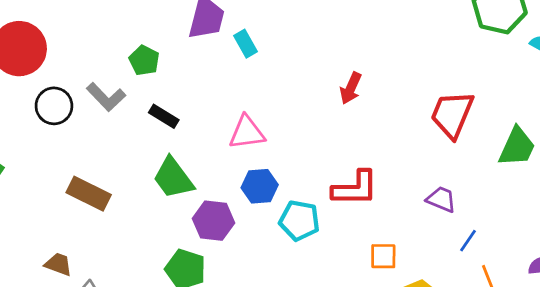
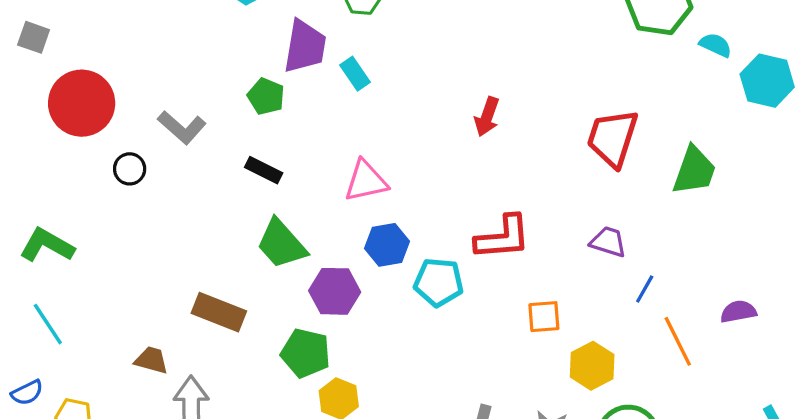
green pentagon: (144, 60) -> (266, 96), moved
gray L-shape: (106, 97) -> (182, 127), moved
black circle: (54, 106) -> (130, 169), size x0.7
brown rectangle: (89, 194) -> (219, 312), moved

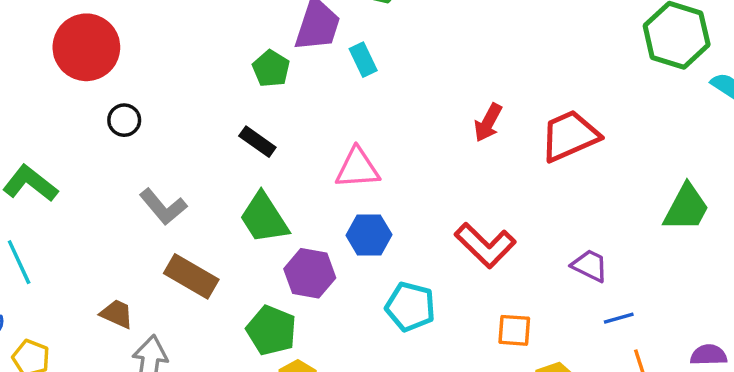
gray L-shape: (182, 127) -> (163, 207), moved
red trapezoid: (613, 138) -> (570, 136), moved, turned 40
red L-shape: (503, 238) -> (485, 245), turned 40
cyan pentagon: (439, 282) -> (410, 307), moved
blue line: (645, 289) -> (619, 318), turned 36

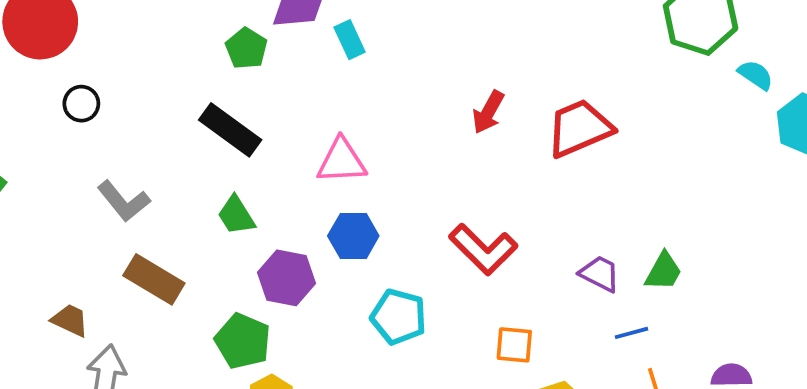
black rectangle: (257, 142) -> (230, 130), size x1.5
green trapezoid: (686, 208) -> (663, 271), moved, size x0.7
green trapezoid: (264, 218) -> (236, 215), size x0.7

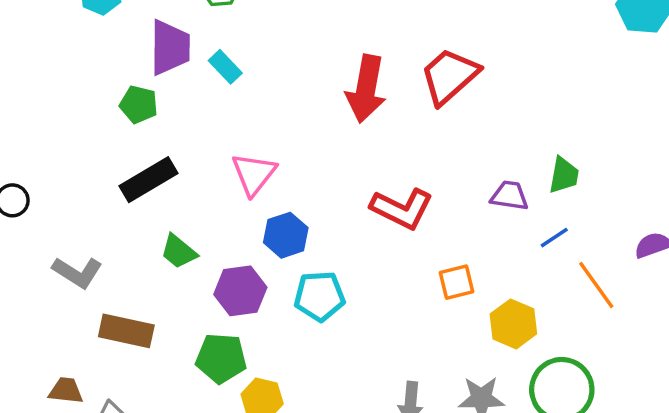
red arrow: (488, 112) -> (366, 89), size x1.6
black rectangle: (230, 130) -> (148, 180), turned -48
pink triangle: (342, 161) -> (254, 174), turned -30
cyan pentagon: (398, 317) -> (319, 296), moved

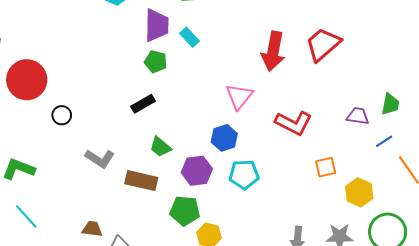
green pentagon: (139, 104) -> (156, 62), moved
pink triangle: (254, 174) -> (239, 96), moved
black rectangle: (148, 180) -> (143, 104), size x0.7
brown rectangle: (126, 331) -> (141, 181), moved

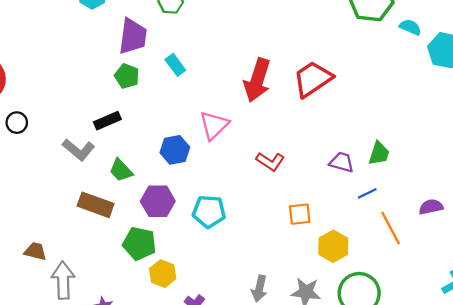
cyan rectangle: (189, 37) -> (175, 65), moved
red L-shape: (294, 123) -> (270, 161), size x0.7
blue hexagon: (224, 138) -> (175, 150), moved
gray L-shape: (100, 158) -> (79, 150), moved

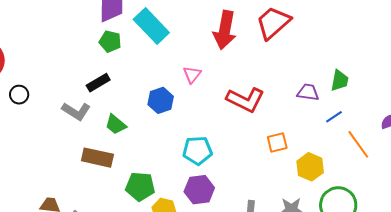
cyan rectangle: (175, 65) -> (151, 26), size x1.8
pink triangle: (214, 125) -> (192, 74), size x0.7
red L-shape: (270, 161) -> (245, 100), size x1.5
purple hexagon: (158, 201) -> (199, 190), moved

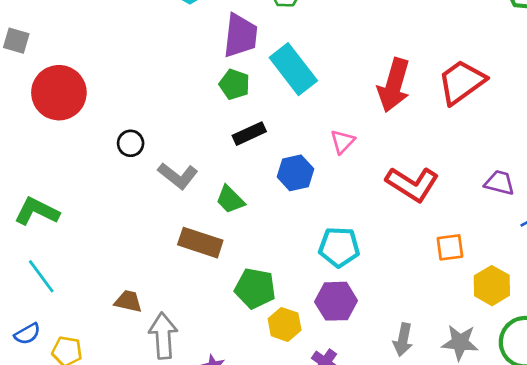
black rectangle: (98, 83) -> (249, 134), moved
black circle: (19, 95) -> (131, 143), moved

